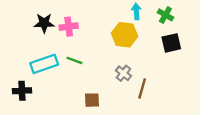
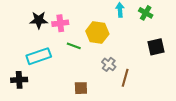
yellow hexagon: (125, 35) -> (97, 32), moved
black square: (171, 43) -> (156, 47), moved
green line: (74, 60) -> (74, 46), moved

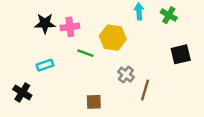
cyan rectangle: (39, 56) -> (45, 65), size x0.6
black cross: (19, 80) -> (22, 92), turned 35

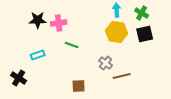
yellow hexagon: (113, 38) -> (117, 32), moved
black square: (181, 54) -> (145, 34), moved
brown line: (145, 90) -> (122, 76), turned 60

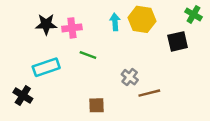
cyan arrow: (117, 10) -> (115, 22), moved
green cross: (142, 13) -> (194, 14), moved
yellow hexagon: (117, 32) -> (142, 19), moved
cyan rectangle: (38, 55) -> (46, 67), size x1.5

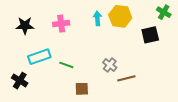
black star: (46, 24) -> (25, 26), moved
green line: (88, 55) -> (66, 65), moved

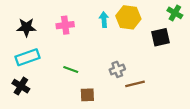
cyan rectangle: (39, 57) -> (28, 57), moved
gray cross: (110, 65) -> (117, 69), turned 32

